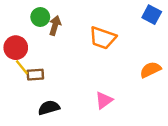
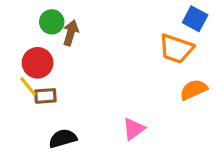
orange trapezoid: (103, 38) -> (176, 49), moved
red circle: (16, 48) -> (38, 63), moved

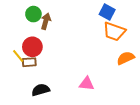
blue square: (195, 19) -> (107, 12), moved
red circle: (38, 63) -> (32, 47), moved
pink triangle: (134, 129) -> (87, 84), turned 42

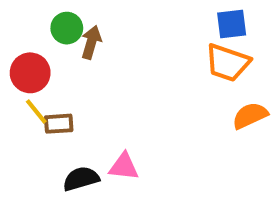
blue square: (107, 12) -> (232, 24), moved, turned -35
red circle: (32, 47) -> (30, 73), moved
pink triangle: (87, 84) -> (124, 166), moved

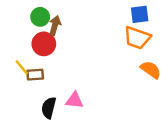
red circle: (30, 73) -> (44, 44), moved
orange semicircle: (250, 116) -> (151, 70), turned 60
black semicircle: (81, 179) -> (49, 108), turned -60

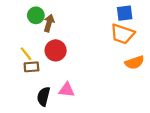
red circle: (44, 44) -> (56, 50), moved
yellow line: (22, 67) -> (26, 54), moved
orange semicircle: (151, 70) -> (134, 62), turned 126

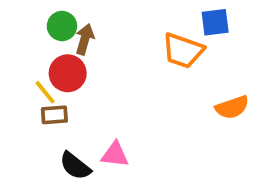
orange trapezoid: (122, 34) -> (183, 51), moved
red circle: (56, 50) -> (68, 73), moved
black semicircle: (44, 96) -> (75, 166), turned -66

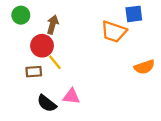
green circle: (62, 26) -> (21, 15), moved
yellow line: (45, 92) -> (55, 62), moved

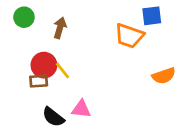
red circle: (42, 46) -> (44, 65), moved

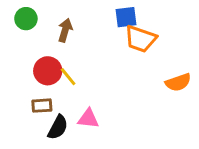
blue square: (152, 16) -> (126, 17), moved
brown rectangle: (39, 81) -> (42, 106), moved
black semicircle: (53, 117) -> (58, 127), turned -100

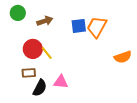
blue square: (126, 17) -> (79, 26), moved
brown arrow: (65, 30) -> (45, 21), turned 56
orange trapezoid: (141, 39) -> (97, 27), turned 100

